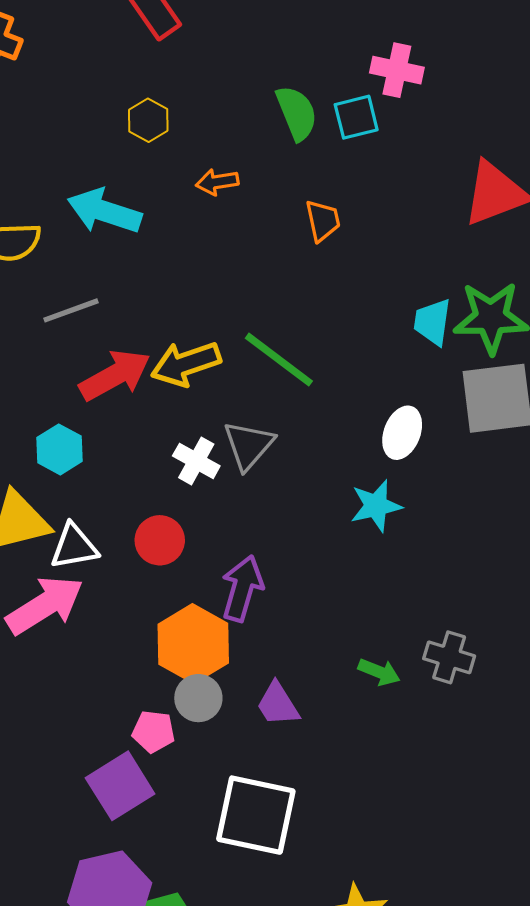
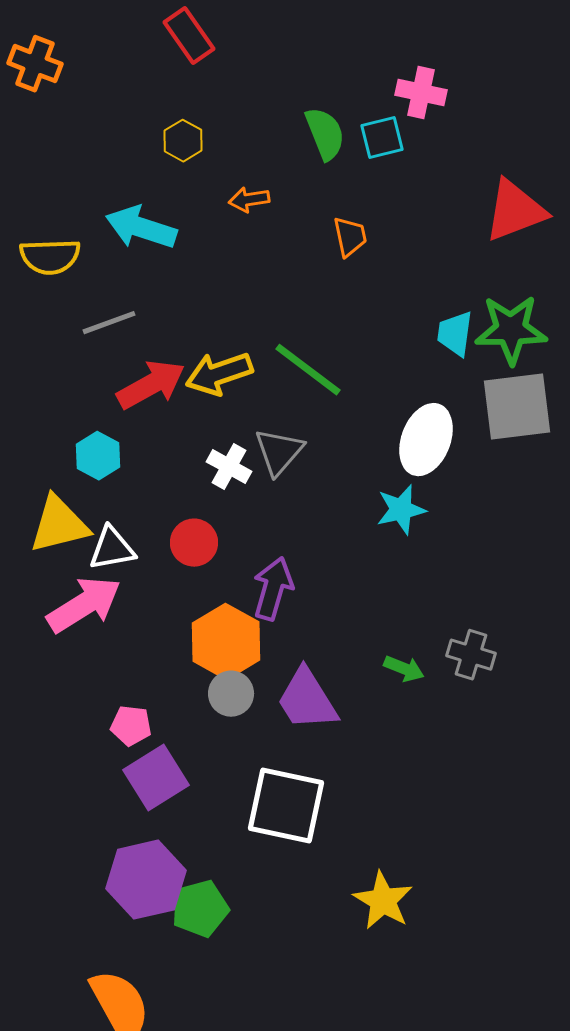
white ellipse: (402, 433) -> (426, 440), size x1.4
purple trapezoid: (278, 704) -> (307, 700), size x1.5
pink pentagon: (153, 732) -> (131, 726), moved

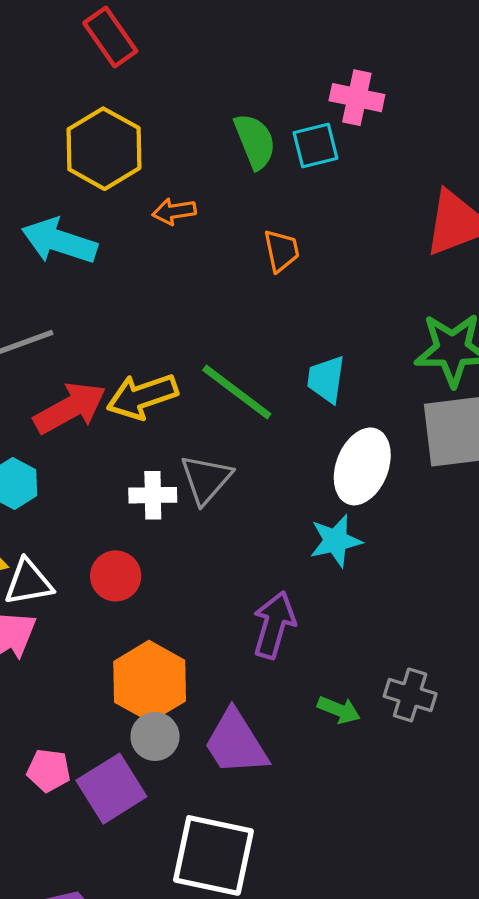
yellow hexagon: (183, 141) -> (104, 149), size x1.8
cyan trapezoid: (455, 334) -> (326, 379), moved
white cross: (229, 467) -> (153, 495), turned -30
purple arrow: (273, 589) -> (274, 625), moved
purple square: (156, 778) -> (111, 789), moved

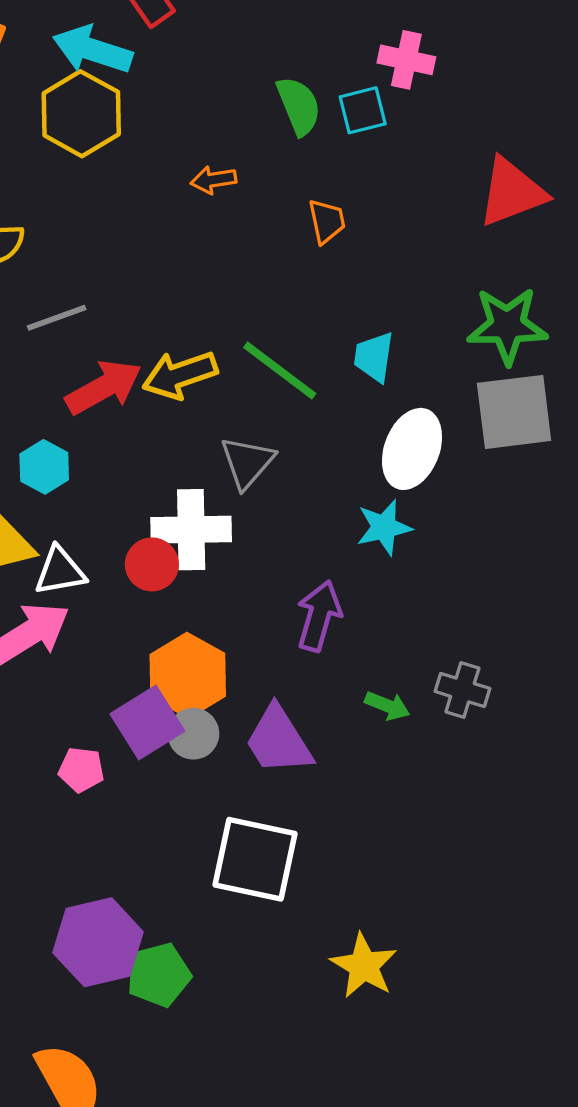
yellow hexagon: (104, 149) -> (81, 114), moved
cyan arrow: (59, 241) -> (92, 50), moved
white cross: (153, 495) -> (191, 530), moved, size x1.6
purple square: (111, 789) -> (147, 722), moved

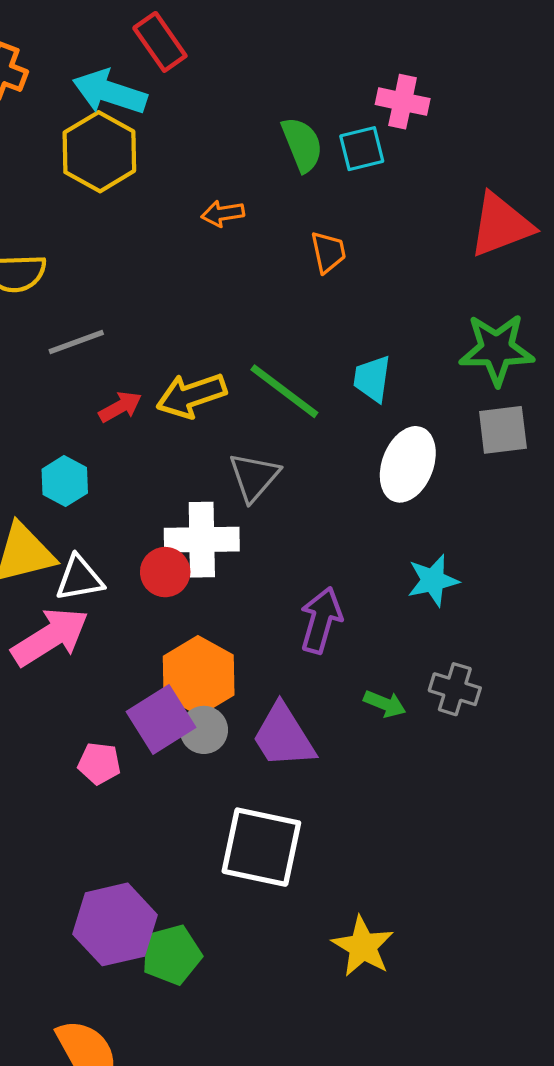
red arrow: (104, 387) -> (120, 407), size x0.6
gray square: (514, 412) -> (503, 430), size x0.7
cyan star: (384, 527) -> (433, 580), moved

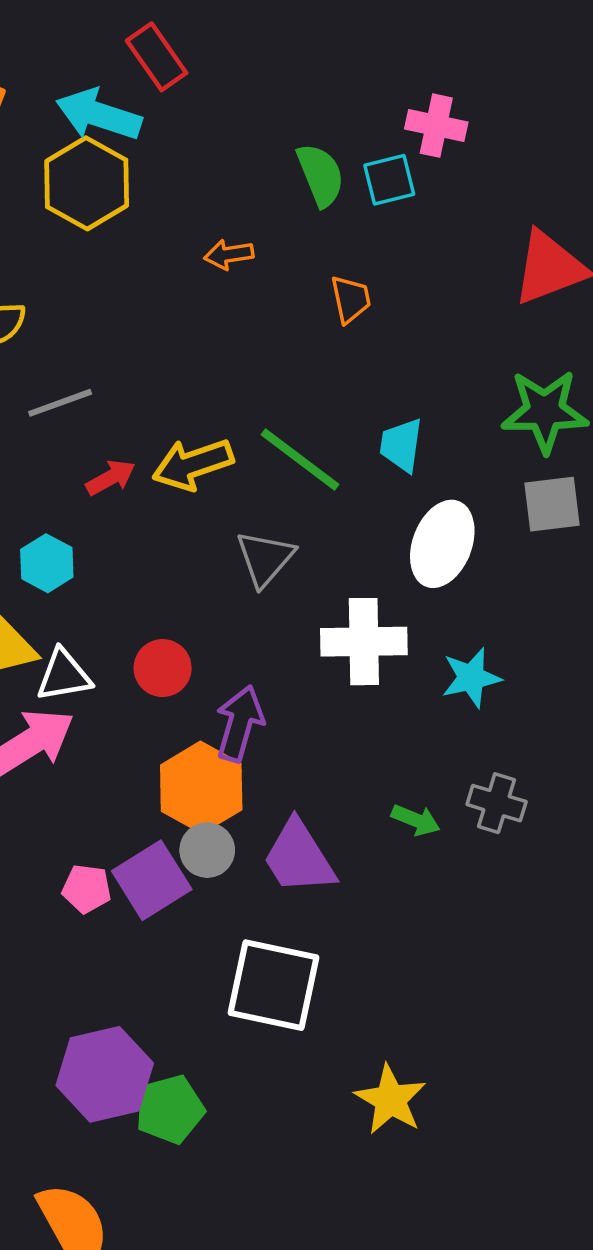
white cross: (202, 540) -> (364, 642), moved
purple arrow: (321, 620) -> (240, 724), moved
purple square: (161, 719) -> (152, 880), moved

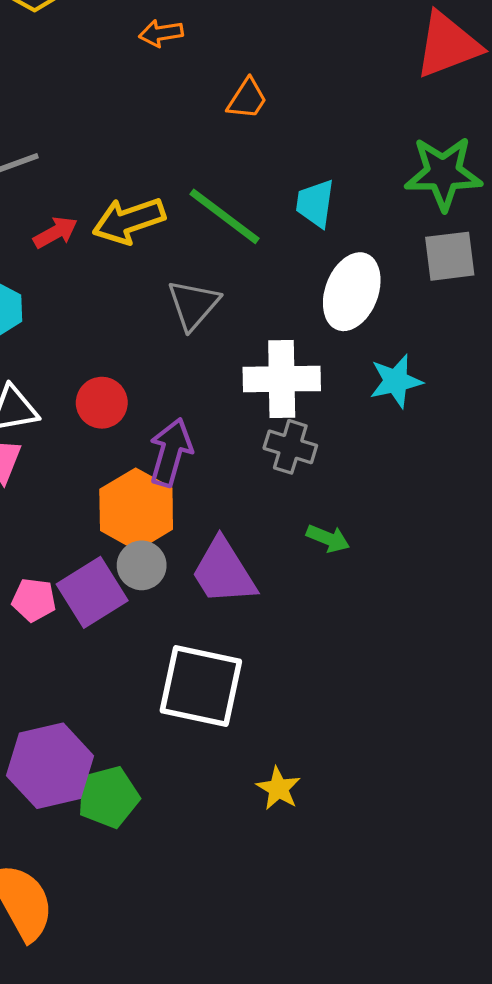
orange trapezoid: (351, 299) -> (247, 99), moved, turned 45
cyan star: (471, 678) -> (396, 381), moved
gray cross: (497, 803) -> (290, 447), moved
yellow star: (390, 1100) -> (278, 788), moved, size x0.7

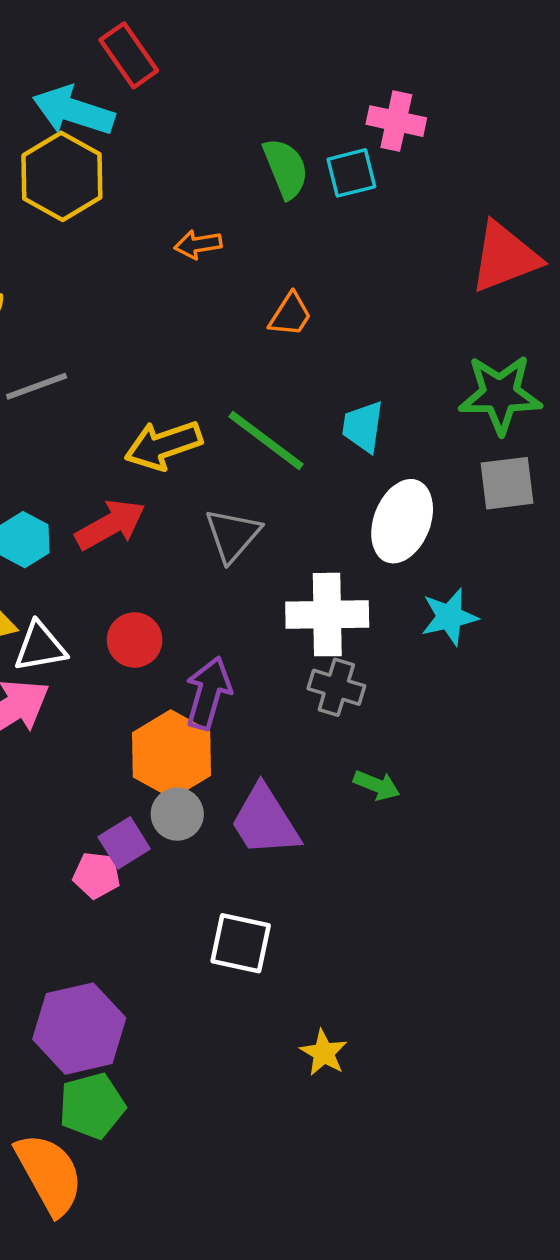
red arrow: (55, 232) -> (110, 525), moved, size x1.5
purple square: (92, 592) -> (124, 843), size x0.7
pink pentagon: (34, 600) -> (97, 875), moved
white square: (201, 686) -> (241, 943), size x0.7
green pentagon: (108, 797) -> (92, 1106), moved

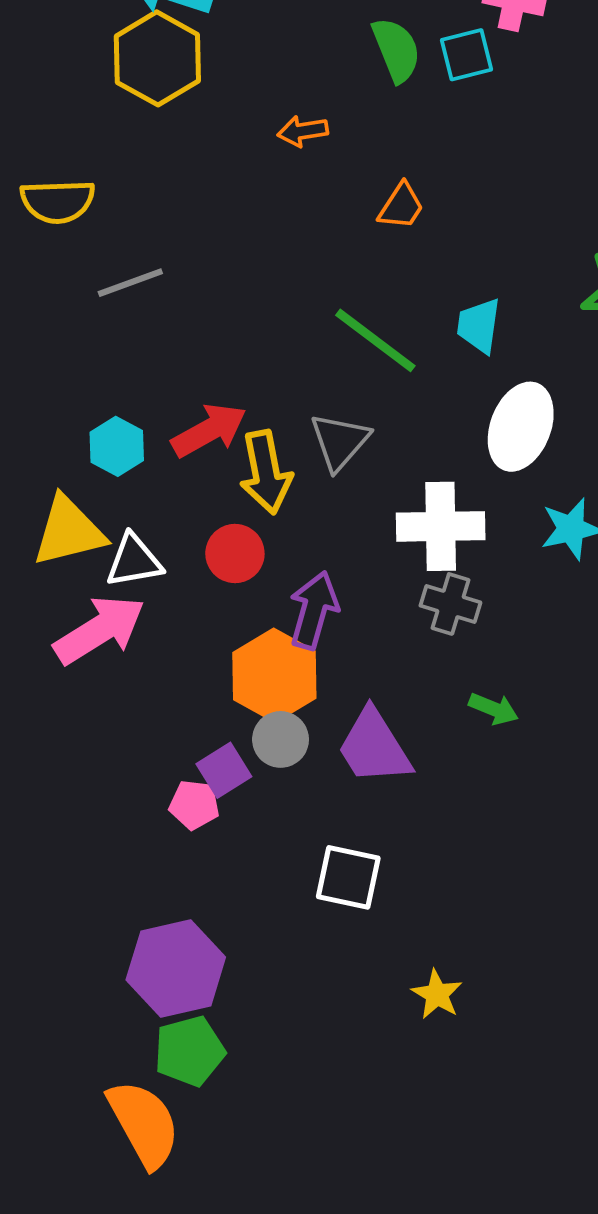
yellow arrow: (163, 445) -> (266, 472), moved, turned -82

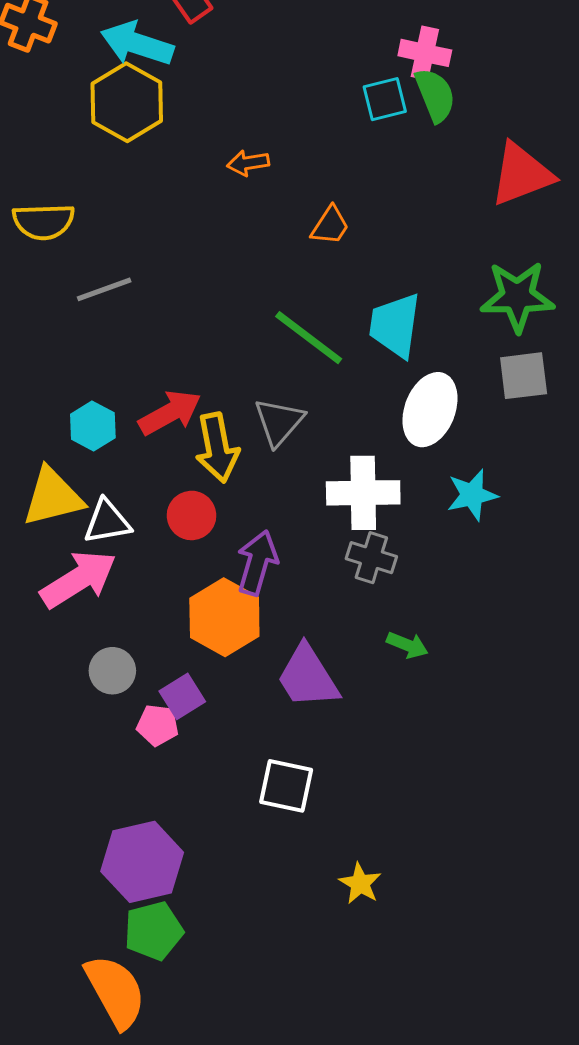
green semicircle: (396, 50) -> (435, 95), moved
cyan trapezoid: (479, 326) -> (395, 325), size x1.4
gray circle: (281, 739) -> (112, 671), moved

